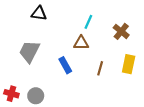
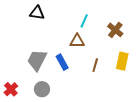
gray trapezoid: (29, 51) -> (37, 60), moved
red cross: (11, 94) -> (11, 89), turned 32
gray circle: (36, 96) -> (42, 89), moved

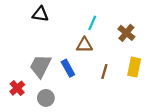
red cross: (11, 89) -> (17, 88), moved

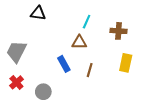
brown cross: (126, 33) -> (119, 31), turned -35
gray trapezoid: (40, 66) -> (16, 52), moved
brown line: (104, 72) -> (90, 70), moved

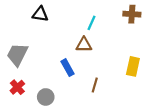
brown cross: (119, 31) -> (132, 14), moved
brown line: (90, 70) -> (95, 85), moved

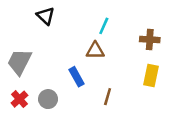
black triangle: (40, 14) -> (46, 16), turned 35
brown cross: (132, 14) -> (150, 40), moved
gray circle: (46, 97) -> (48, 99), moved

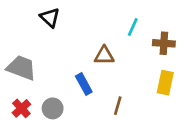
cyan line: (104, 26) -> (133, 27), moved
gray trapezoid: (19, 62) -> (21, 68), turned 84

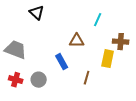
brown cross: (164, 43) -> (121, 42), moved
yellow rectangle: (165, 83) -> (108, 59), moved
red cross: (21, 108) -> (16, 80), turned -32

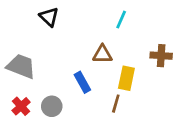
cyan line: (98, 20) -> (121, 20), moved
yellow rectangle: (108, 59) -> (126, 78), moved
red cross: (16, 80) -> (21, 106), turned 32

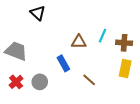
cyan line: (121, 20) -> (102, 36), moved
yellow rectangle: (126, 78) -> (125, 69), moved
brown line: (116, 104) -> (89, 80), turned -64

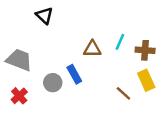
yellow rectangle: (125, 69) -> (146, 80), turned -36
brown line: (89, 80) -> (123, 93), moved
gray circle: (40, 82) -> (53, 83), moved

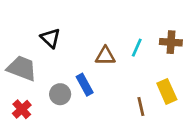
black triangle: (44, 16) -> (51, 38), moved
brown cross: (145, 50) -> (171, 42), moved
brown line: (123, 93) -> (141, 107), turned 35

